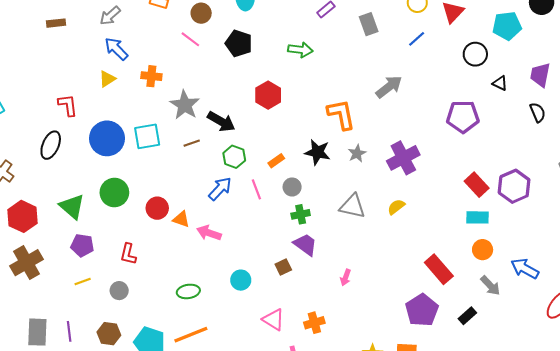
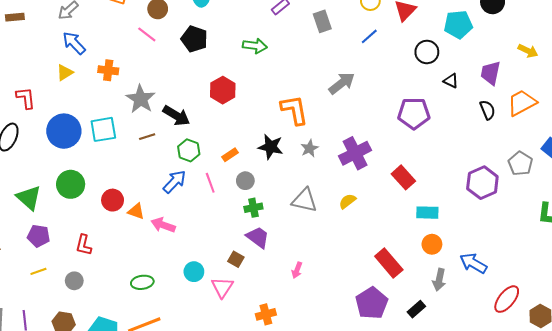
red rectangle: (477, 185) -> (403, 177), moved
purple hexagon: (514, 186) -> (482, 183), moved
brown square: (283, 267) -> (236, 259), turned -35
gray arrow: (490, 286) -> (439, 280), turned 55
pink triangle: (274, 320) -> (222, 287), moved, turned 30

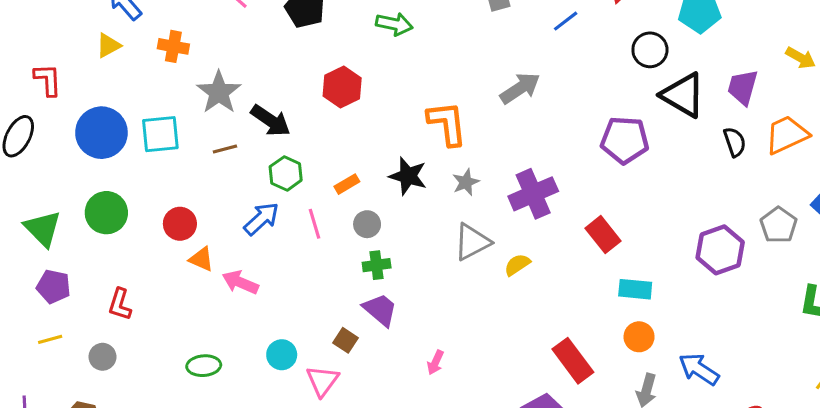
black triangle: (451, 81) -> (683, 95), size x2.0
red circle: (113, 200) -> (180, 224), moved
gray triangle: (305, 200) -> (472, 242), moved, turned -44

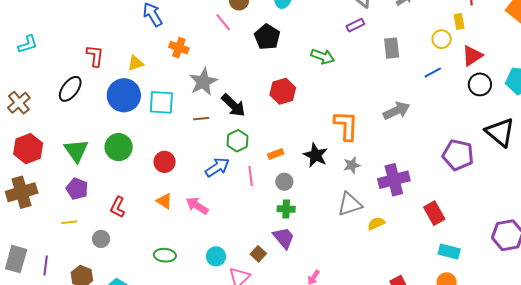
yellow triangle: (108, 45) -> (136, 63), moved
black circle: (650, 50) -> (480, 84), moved
orange triangle: (201, 259) -> (164, 201), moved

